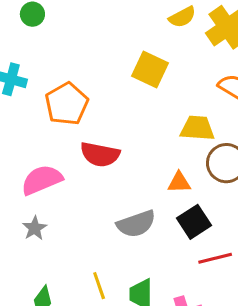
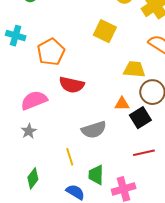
black square: (194, 222) -> (140, 118), moved
yellow line: (99, 286) -> (70, 157), moved

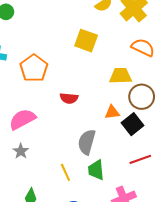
red semicircle: (72, 85) -> (69, 98), moved, size x0.7
gray semicircle: (94, 130) -> (87, 142), turned 130
green trapezoid: (96, 175) -> (96, 170), moved

